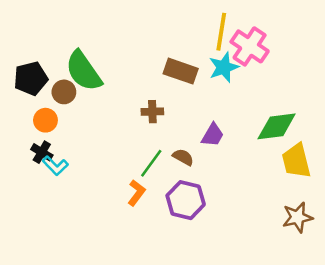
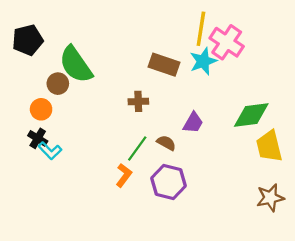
black pentagon: (31, 78) -> (28, 40), moved

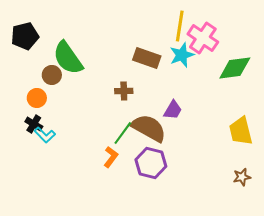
green diamond: (251, 115) -> (235, 68), moved
brown semicircle: (166, 143) -> (149, 128), size x2.0
brown star: (270, 198) -> (242, 177), size x0.7

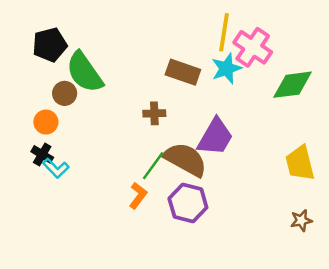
black pentagon: (25, 36) -> (50, 45), moved
purple trapezoid: (173, 110) -> (215, 137), size x1.6

